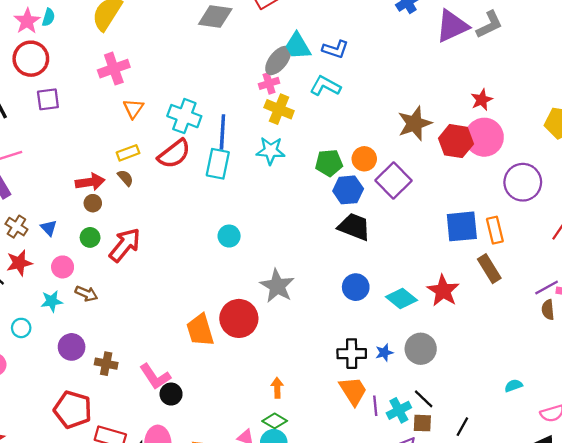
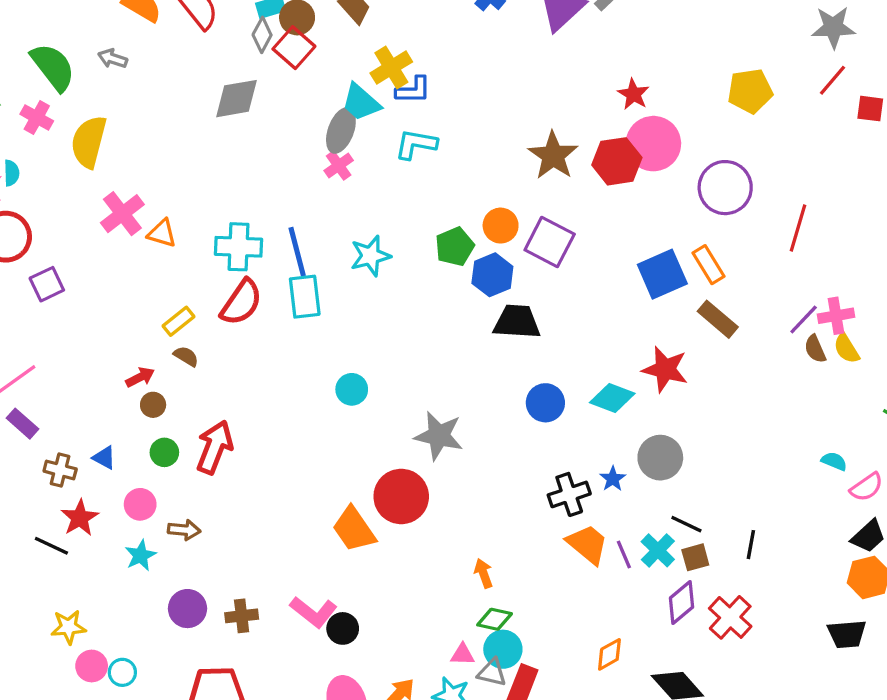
orange triangle: (133, 109) -> (162, 233), moved, turned -30
yellow cross: (279, 109) -> (391, 67), moved, turned -36
red arrow: (90, 182) -> (140, 377), size x0.7
cyan circle: (21, 328) -> (122, 672), moved
cyan semicircle: (514, 386) -> (834, 461), moved, turned 60

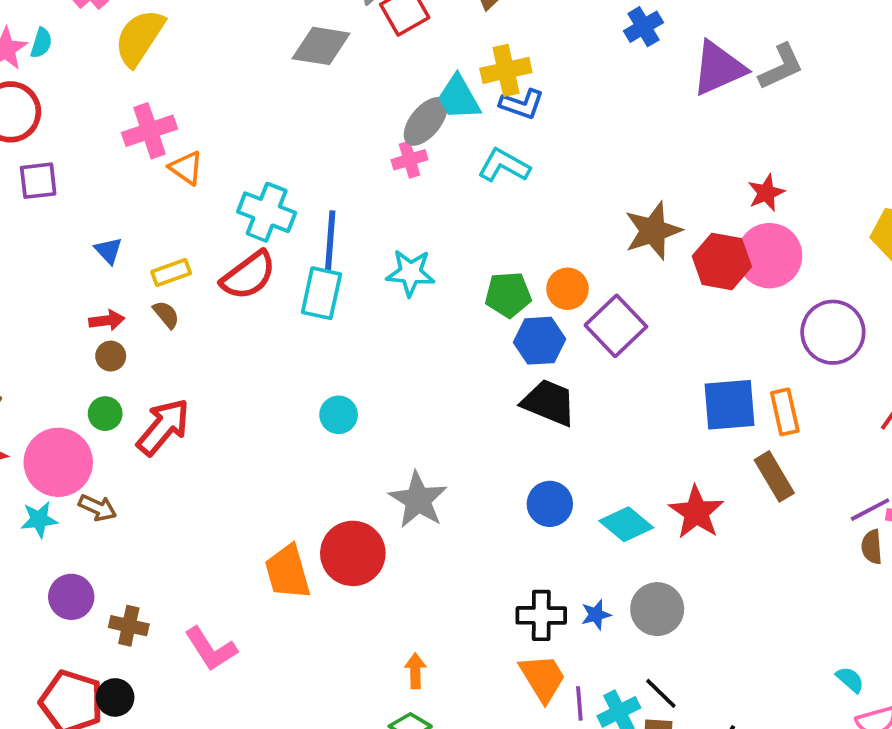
blue triangle: (104, 458) -> (108, 251), moved
pink circle: (140, 504) -> (58, 462), size x1.8
black circle: (343, 628) -> (115, 697), moved

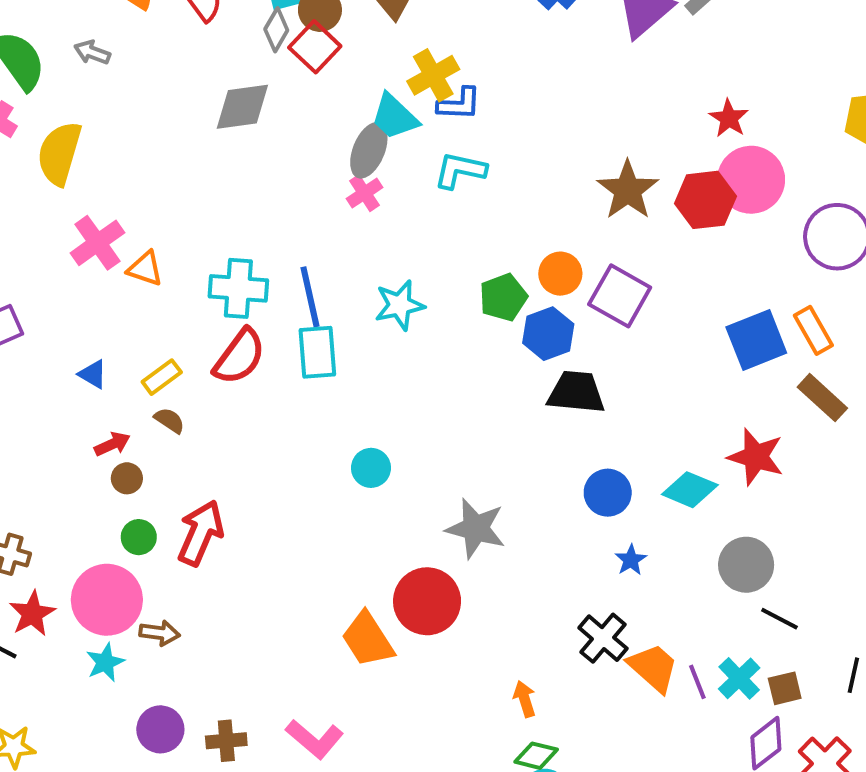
black cross: (541, 615) -> (603, 638), moved, turned -33
blue star: (596, 615) -> (631, 560), moved
black line: (661, 693) -> (779, 619), moved

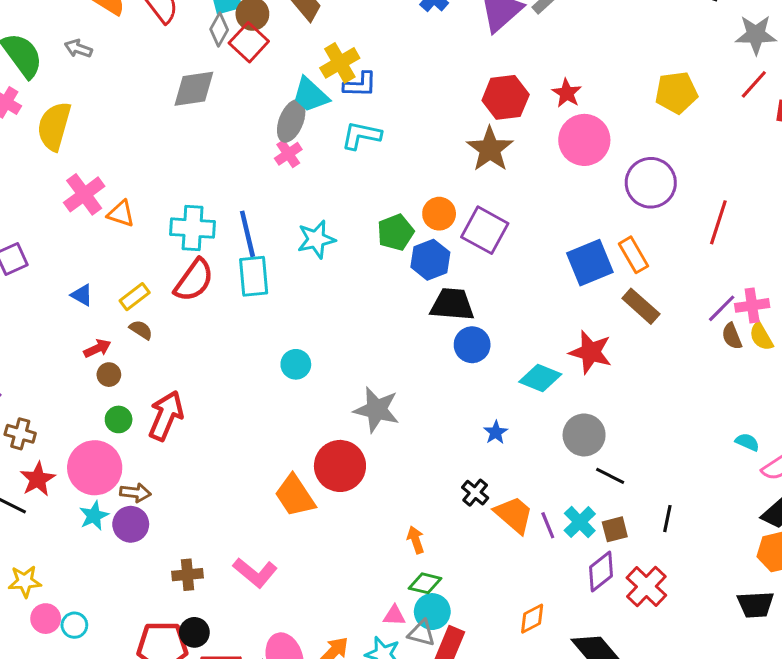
red hexagon: (705, 200) -> (506, 97), moved
blue circle: (608, 493) -> (472, 345), moved
black cross: (603, 638) -> (475, 493), size x0.7
purple circle: (160, 729) -> (131, 524), moved

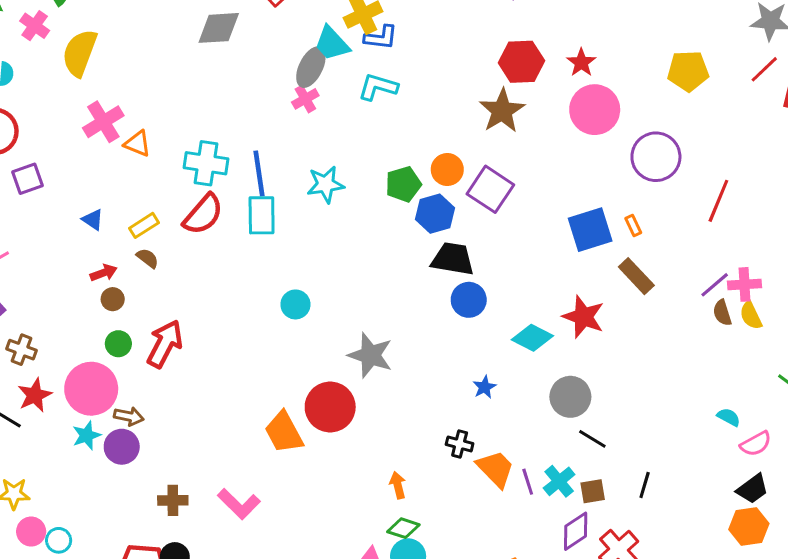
orange rectangle: (633, 255) -> (633, 225), size x0.6
black cross: (475, 493) -> (460, 444), turned -30

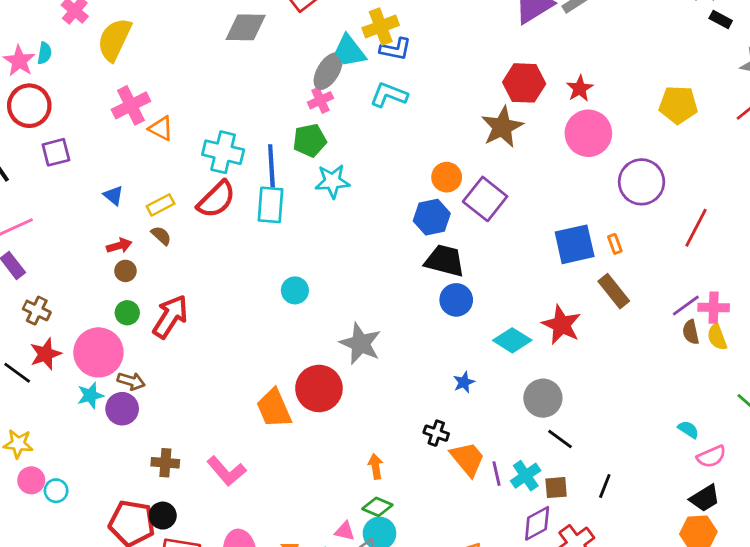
green pentagon: (403, 184) -> (310, 140), moved

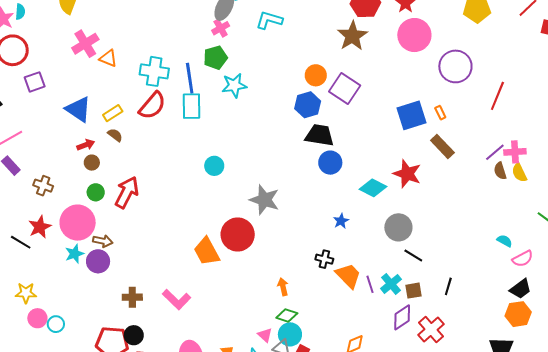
blue triangle: (113, 195) -> (78, 109), size x1.8
brown cross: (37, 311) -> (43, 186), moved
pink triangle: (345, 531) -> (265, 335), turned 35

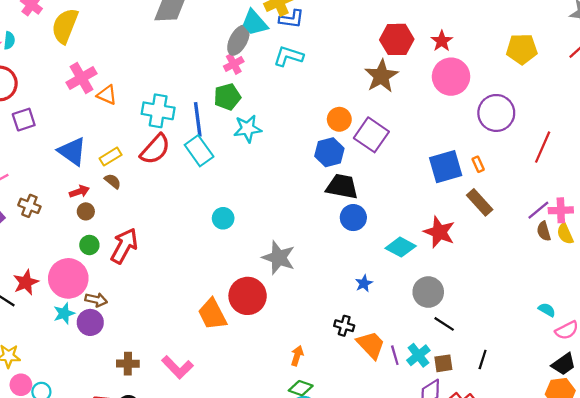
cyan rectangle: (191, 106) -> (199, 151), turned -36
brown cross: (43, 186) -> (29, 206), moved
orange arrow: (283, 287) -> (297, 356), turned 30

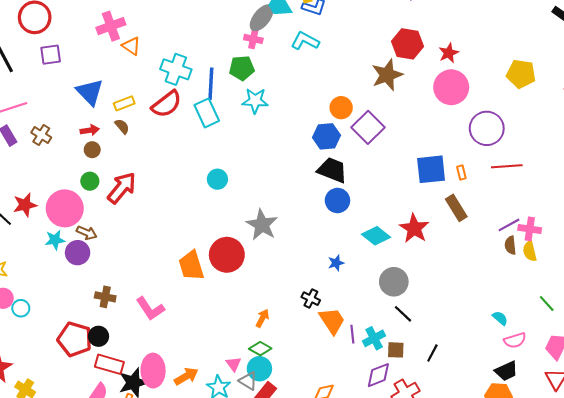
pink cross: (234, 64) -> (253, 39), turned 30
red line: (543, 147) -> (507, 166), moved, turned 52

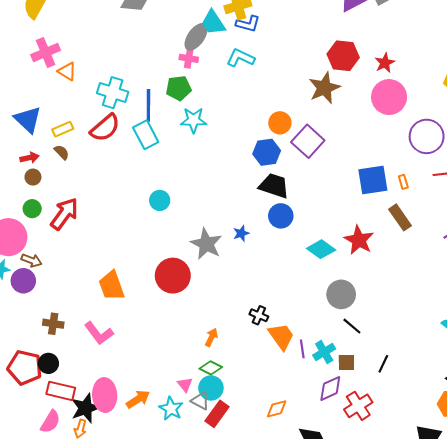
blue star: (336, 263) -> (241, 233), moved
orange trapezoid: (191, 266) -> (112, 286), moved

